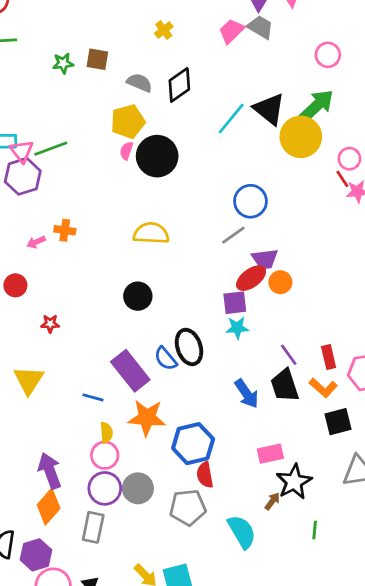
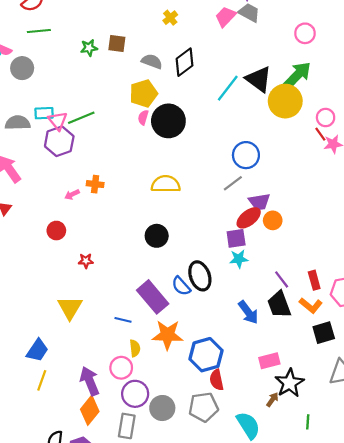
pink circle: (105, 455) -> (121, 368), moved
gray circle: (138, 488) -> (162, 408), moved

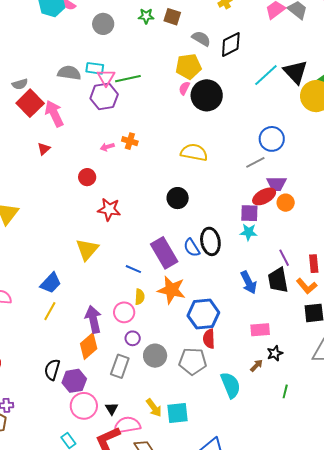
gray circle: (22, 68) -> (103, 24), moved
red star: (86, 261) -> (109, 209), size x1.6
black star: (290, 383) -> (275, 353), size x0.6
purple circle: (135, 394) -> (133, 338), size x0.6

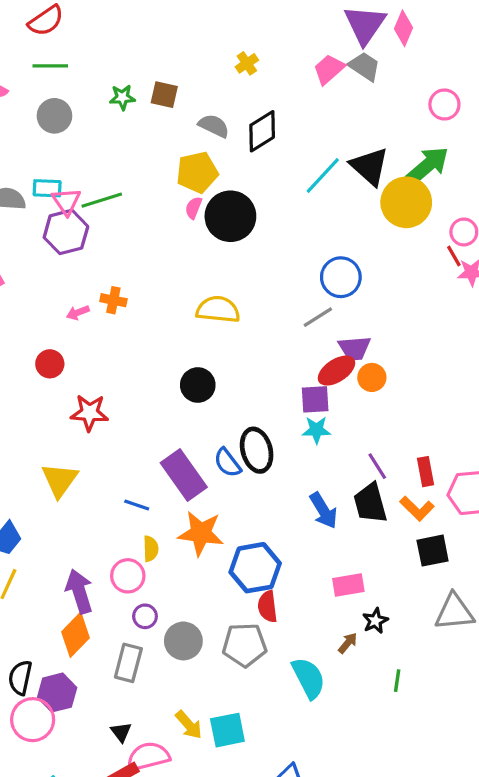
pink circle: (84, 406) -> (33, 720), moved

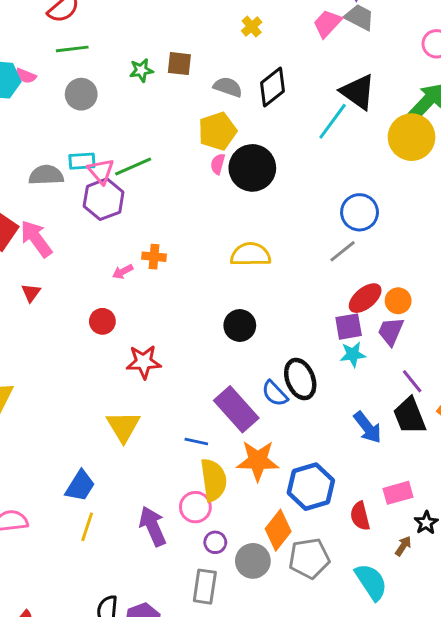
black triangle: (370, 166) -> (358, 92), moved
purple trapezoid: (354, 348) -> (391, 331), moved, turned 124
yellow semicircle: (151, 549) -> (214, 480), size x1.8
red semicircle: (268, 607) -> (360, 516), moved
orange diamond: (76, 635) -> (278, 530), moved

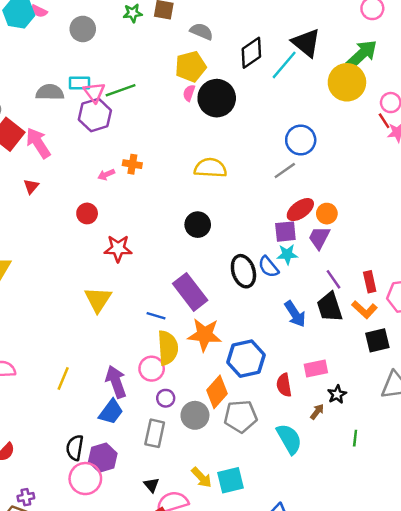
black diamond: (273, 87) -> (251, 53), moved
blue semicircle: (275, 393) -> (268, 267), moved
blue trapezoid: (80, 486) -> (111, 412), moved

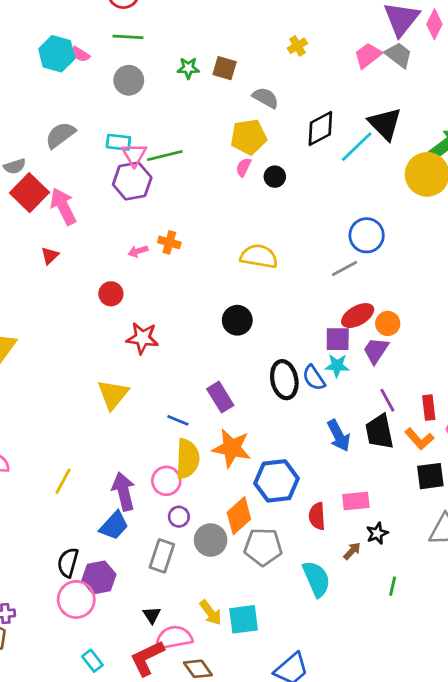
gray semicircle: (50, 92) -> (60, 135), moved, turned -44
black circle: (217, 98) -> (275, 177), size x0.5
purple rectangle: (190, 292) -> (220, 397), size x0.7

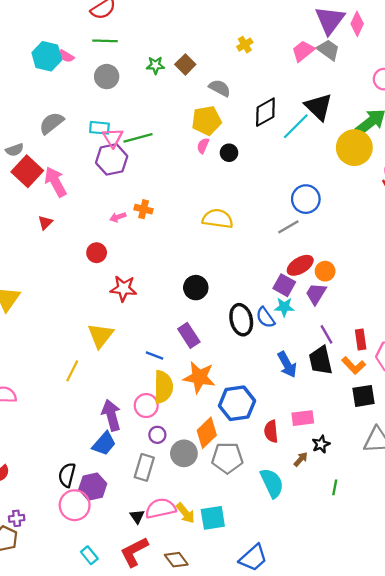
brown square: (225, 68) -> (185, 64), turned 30
black circle: (237, 320) -> (196, 288), moved
purple square: (338, 339) -> (284, 285), turned 30
yellow line: (63, 481) -> (72, 371), moved
pink semicircle: (174, 638) -> (160, 508), moved

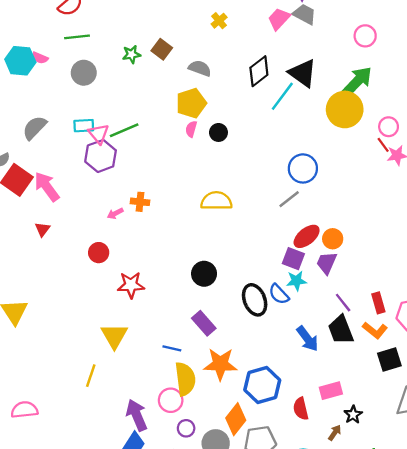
black diamond: (265, 112) -> (259, 71), moved

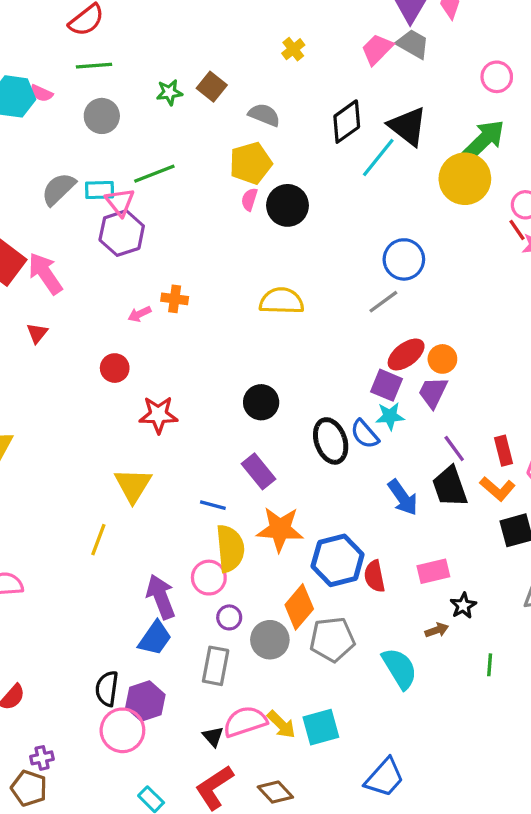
gray semicircle: (35, 128) -> (58, 189), moved
green line: (124, 130) -> (154, 174), moved
black circle: (218, 132) -> (288, 205), size x1.6
red semicircle: (301, 409) -> (375, 576), moved
brown arrow: (335, 433) -> (437, 630), turned 35

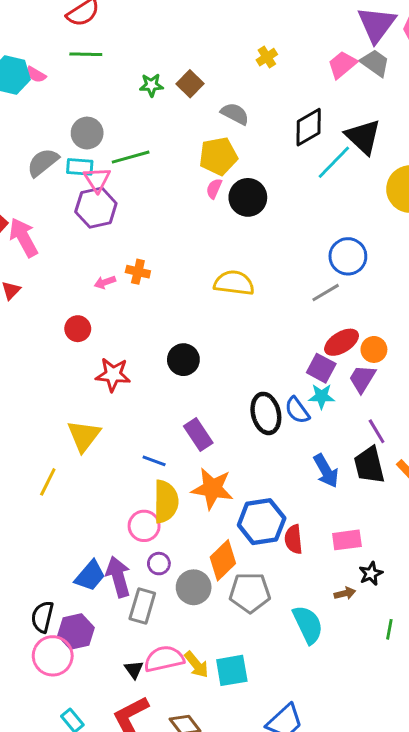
gray circle: (102, 116) -> (87, 133), moved
black circle: (261, 402) -> (183, 360), moved
purple arrow: (161, 597) -> (118, 577), moved

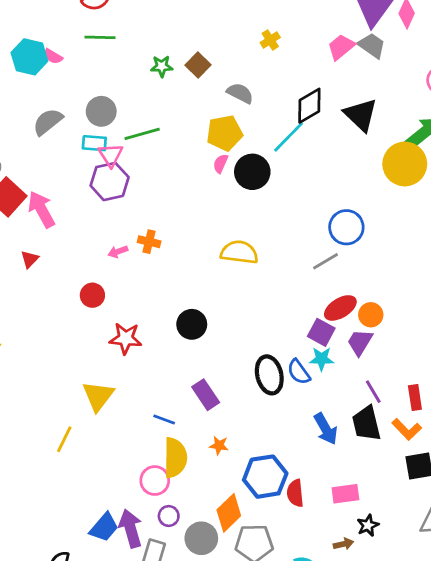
gray semicircle: (43, 162) -> (48, 122), moved
cyan line: (334, 162) -> (289, 137), moved
orange star: (212, 489) -> (219, 445), size x0.5

